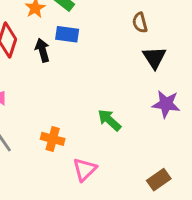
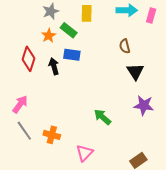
orange cross: (53, 139) -> (52, 135), moved

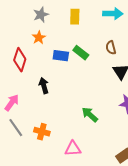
green rectangle: (69, 30) -> (81, 53), moved
black arrow: (54, 66) -> (44, 86), moved
pink triangle: (85, 153) -> (73, 149), turned 42

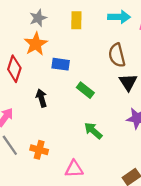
orange star: (39, 38) -> (36, 44), size x1.5
brown semicircle: (111, 48) -> (117, 55), size x1.5
green rectangle: (81, 53) -> (85, 90), moved

